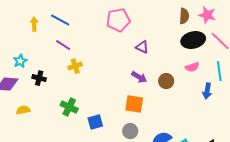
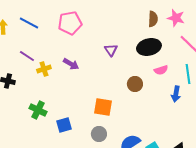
pink pentagon: (118, 20) -> (70, 23), moved
black ellipse: (193, 40) -> (149, 47), moved
purple line: (63, 45) -> (27, 56), moved
purple triangle: (142, 47) -> (111, 50), turned 32
purple arrow: (139, 77) -> (71, 64), moved

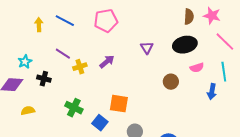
purple arrow: (71, 64) -> (107, 62), turned -70
orange square: (103, 107) -> (119, 104), moved
blue square: (64, 125) -> (100, 123), turned -35

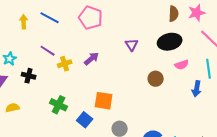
pink star: (212, 16) -> (197, 13), turned -30
pink pentagon: (106, 21) -> (91, 18), turned 30

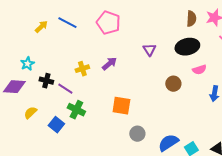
yellow arrow: (24, 22) -> (41, 27), turned 48
purple line: (48, 51) -> (65, 89), moved
yellow semicircle: (13, 108) -> (30, 113), turned -32
blue square: (85, 120) -> (56, 125), moved

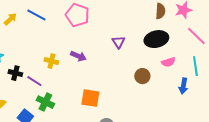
purple arrow: (109, 64) -> (78, 56), turned 63
yellow cross: (82, 69) -> (51, 61), turned 32

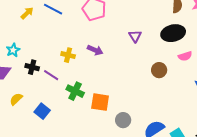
orange square: (90, 98) -> (100, 102), moved
green cross: (45, 102) -> (75, 91), moved

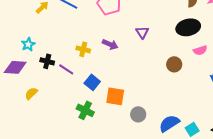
purple triangle: (135, 36) -> (142, 32), moved
green cross: (75, 91) -> (85, 110), moved
blue square: (42, 111) -> (92, 82), moved

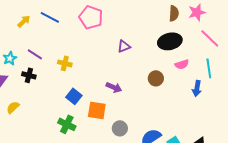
purple triangle: (142, 32) -> (124, 46), turned 40
purple arrow: (110, 44) -> (114, 87), moved
purple line: (66, 69) -> (35, 54), moved

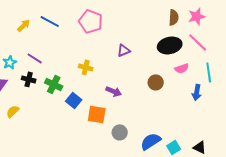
pink line: (210, 38) -> (198, 42), moved
yellow cross: (65, 63) -> (86, 67), moved
green cross: (67, 124) -> (54, 84), moved

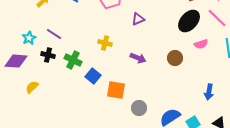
black ellipse: (170, 45) -> (189, 21), turned -35
purple triangle: (124, 50) -> (138, 19), moved
purple arrow: (114, 91) -> (138, 58), moved
blue arrow: (197, 92) -> (209, 92), moved

